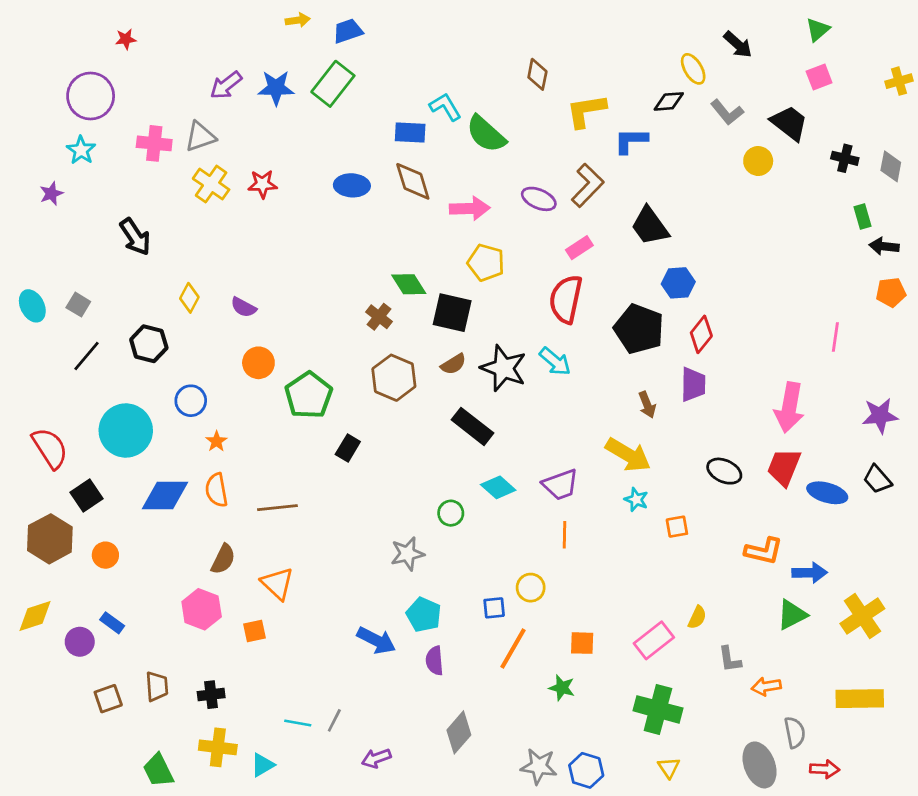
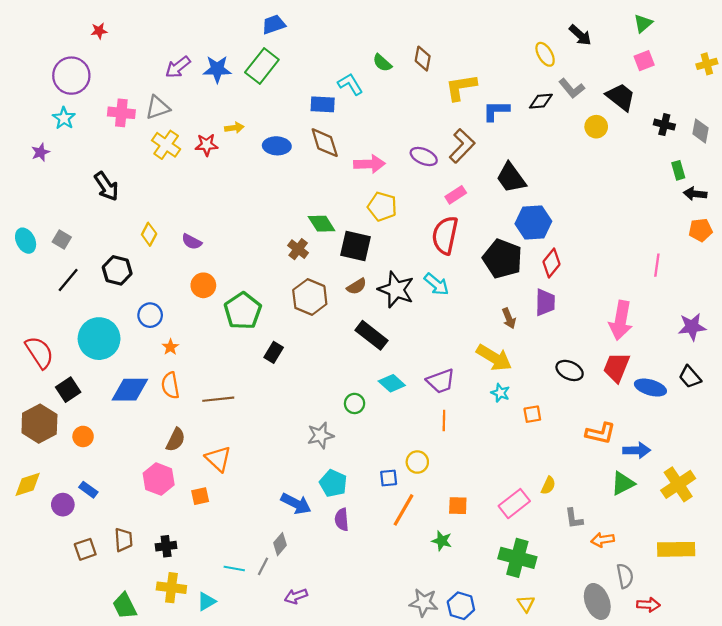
yellow arrow: (298, 20) -> (234, 128), moved
black diamond: (669, 101) -> (541, 101), moved
green semicircle: (486, 134) -> (382, 63), moved, size x0.6
blue hexagon: (678, 283) -> (533, 222), size x1.4
gray diamond: (459, 732) -> (280, 544), moved, size x0.7

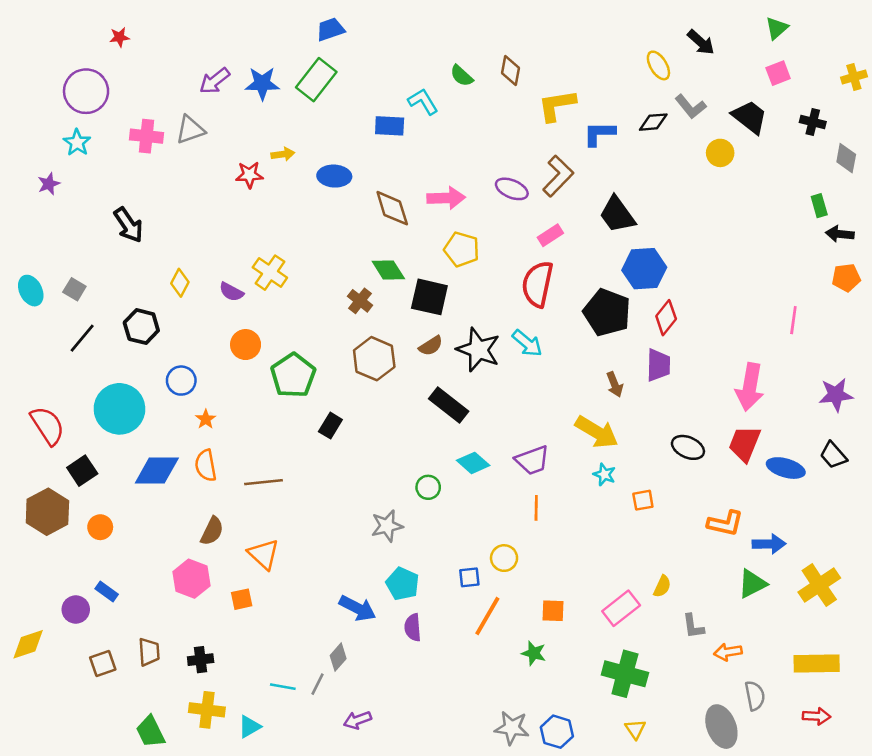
black cross: (664, 125) -> (813, 122), moved
brown diamond: (325, 143) -> (392, 208), moved
yellow cross: (166, 145) -> (270, 273), moved
yellow diamond: (28, 484) -> (28, 644), moved
red arrow: (648, 605) -> (817, 716), moved

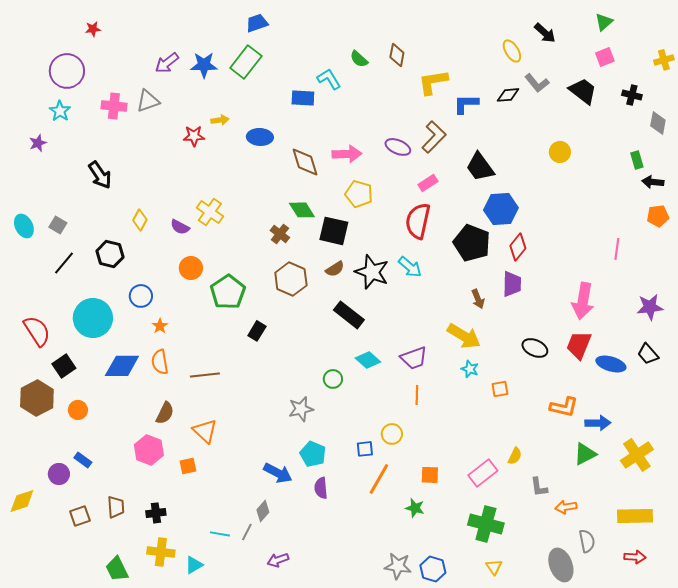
yellow circle: (720, 153) -> (560, 152), moved

